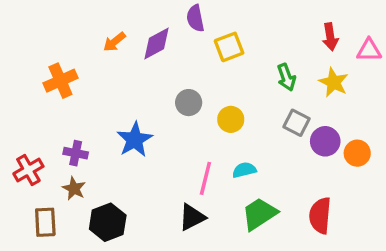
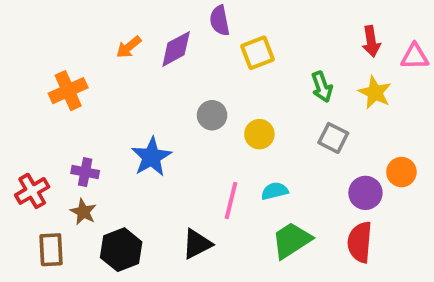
purple circle: (325, 141) -> (365, 193), moved
black triangle: (192, 217) -> (197, 244), moved

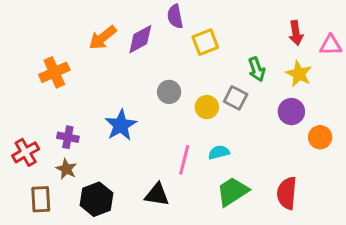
orange arrow: (129, 47) -> (103, 38), size x1.4
gray square: (333, 138) -> (236, 98), moved
purple circle: (365, 193) -> (291, 112), moved
black triangle: (197, 244) -> (157, 195), turned 36

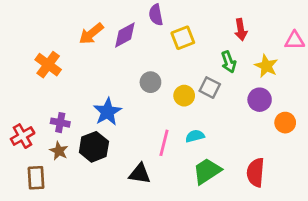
red arrow: (296, 33) -> (241, 30), moved
orange cross: (54, 72) -> (48, 65), turned -30
black hexagon: (97, 199) -> (94, 147), moved

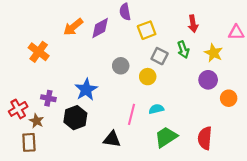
gray square: (210, 88) -> (160, 56), moved
brown star: (59, 151) -> (36, 121), moved

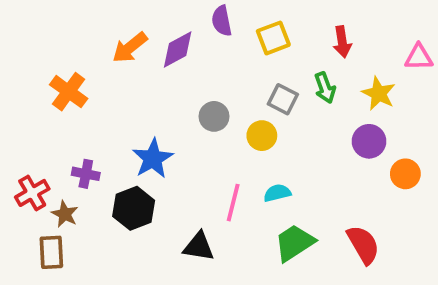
yellow square: (147, 30) -> (273, 38), moved
red semicircle: (205, 138) -> (363, 245), turned 145

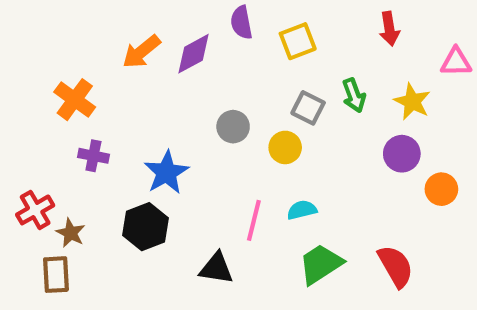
red arrow: (342, 42) -> (389, 29), moved
purple cross: (86, 174) -> (93, 156), moved

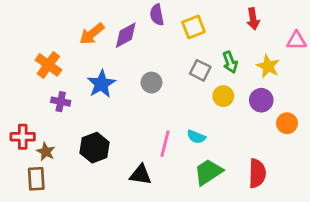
yellow circle: (285, 147) -> (223, 96), moved
blue star: (166, 172) -> (101, 84), moved
red cross: (35, 210) -> (23, 137), turned 30
cyan semicircle: (302, 210) -> (196, 137), turned -144
red semicircle: (396, 266) -> (257, 173), turned 32

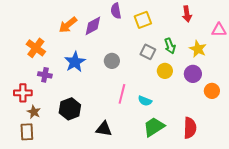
red cross: (23, 137) -> (23, 93), moved
pink line: (165, 144) -> (122, 94), moved

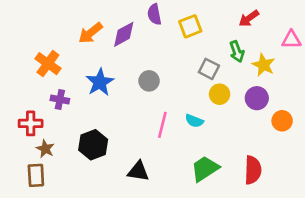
red arrow: (187, 14) -> (249, 18), turned 63
green arrow: (170, 46) -> (237, 52), moved
gray square: (148, 52) -> (209, 69), moved
cyan semicircle: (145, 101) -> (194, 121), moved

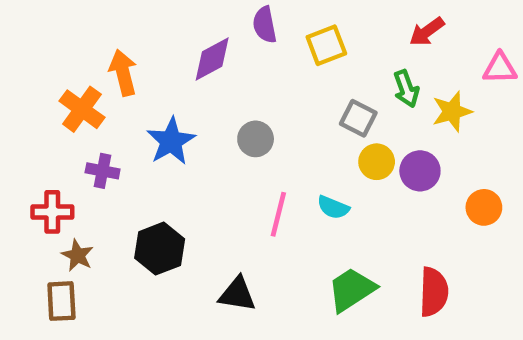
orange arrow: (90, 33) -> (123, 73), moved, turned 115
yellow star: (263, 65) -> (452, 111), turned 30
purple circle: (257, 98) -> (420, 171), moved

